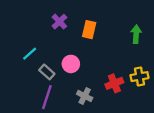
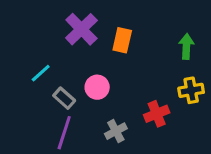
purple cross: (59, 22) -> (81, 29), size x1.5
yellow cross: (140, 77) -> (191, 90), moved
gray cross: (85, 96) -> (116, 131), turned 35

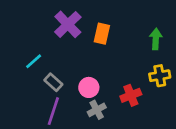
pink circle: (97, 87) -> (89, 87), moved

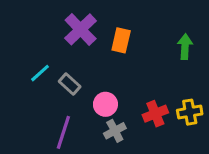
yellow cross: (160, 76) -> (190, 112), moved
gray rectangle: (53, 82) -> (70, 84), moved

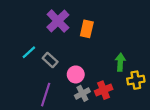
green arrow: (185, 47) -> (120, 62), moved
red cross: (155, 114) -> (104, 90), moved

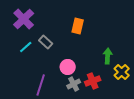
purple cross: (58, 21) -> (24, 19), moved
gray rectangle: (50, 60) -> (46, 42), moved
yellow cross: (136, 80) -> (122, 72), turned -35

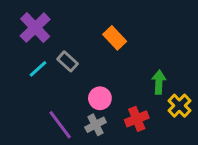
orange rectangle: (78, 26) -> (115, 38), turned -56
gray cross: (74, 84) -> (96, 125), moved
purple line: (41, 85) -> (60, 125), turned -55

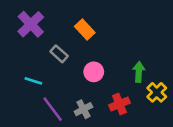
orange rectangle: (115, 38) -> (85, 29), moved
cyan line: (38, 69) -> (33, 81), moved, turned 60
pink circle: (100, 98) -> (94, 72), moved

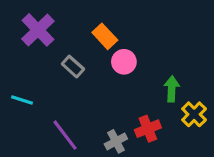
pink circle: (94, 72) -> (124, 62), moved
cyan line: (33, 81) -> (22, 100), moved
gray cross: (83, 109) -> (116, 141), moved

